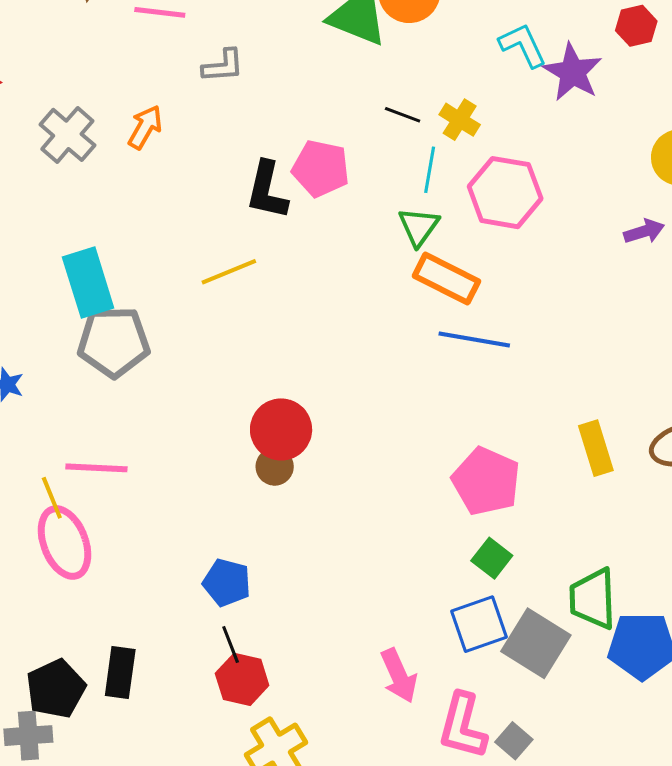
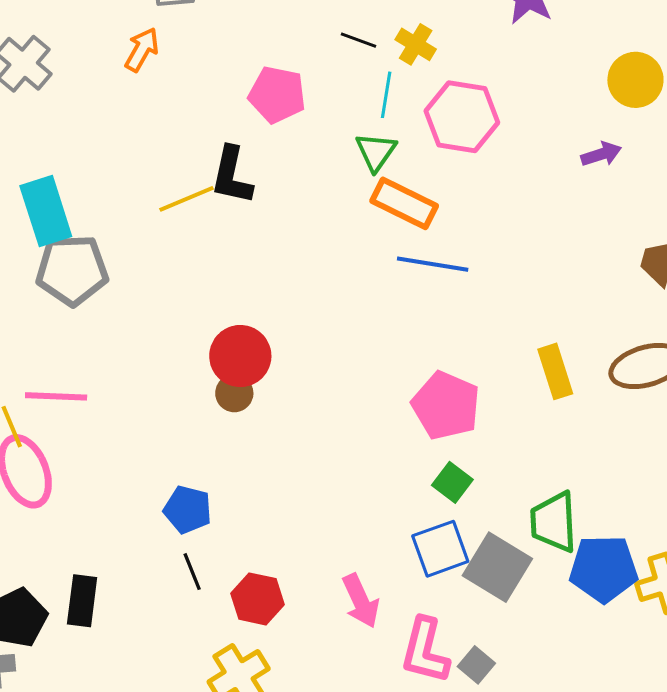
orange arrow: (145, 127) -> (142, 50), moved
black L-shape: (267, 190) -> (232, 176), moved
red hexagon: (242, 679) -> (257, 599), moved

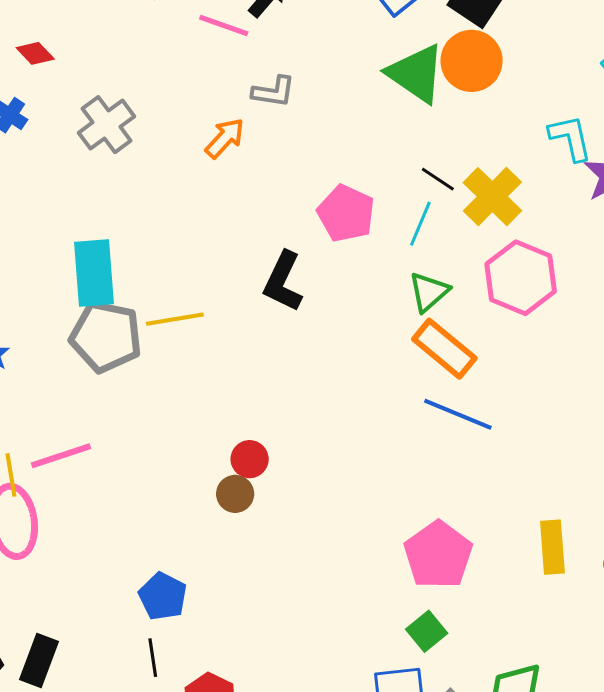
yellow cross: (416, 44) -> (492, 197), size x1.5
cyan line: (386, 95) -> (420, 224), moved
yellow line: (186, 199) -> (175, 319), moved
red circle: (240, 356) -> (250, 459), size x0.6
pink line: (56, 396) -> (61, 456), turned -34

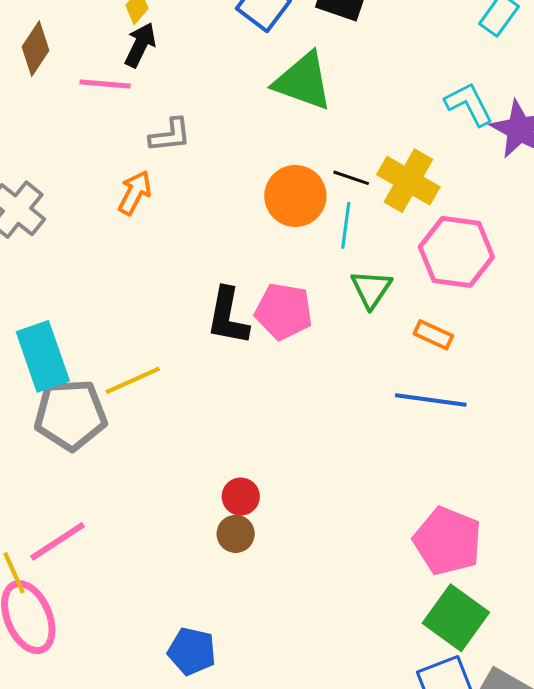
orange circle: (472, 61) -> (295, 196), moved
pink pentagon: (346, 213) -> (284, 311), moved
orange rectangle: (444, 349) -> (433, 335), moved, size x0.6
green square: (427, 631) -> (456, 618), size x1.6

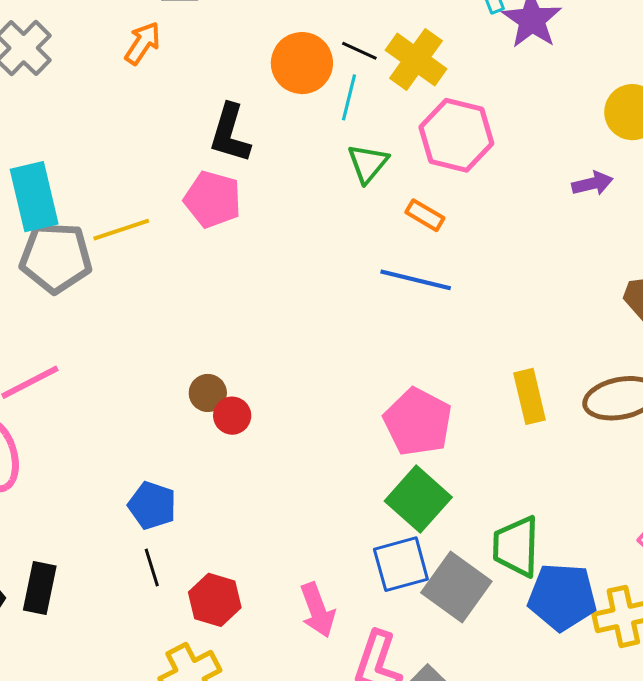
pink pentagon: (284, 311) -> (213, 199), moved
black L-shape: (228, 316) -> (230, 133), moved
red circle: (241, 497) -> (232, 416), moved

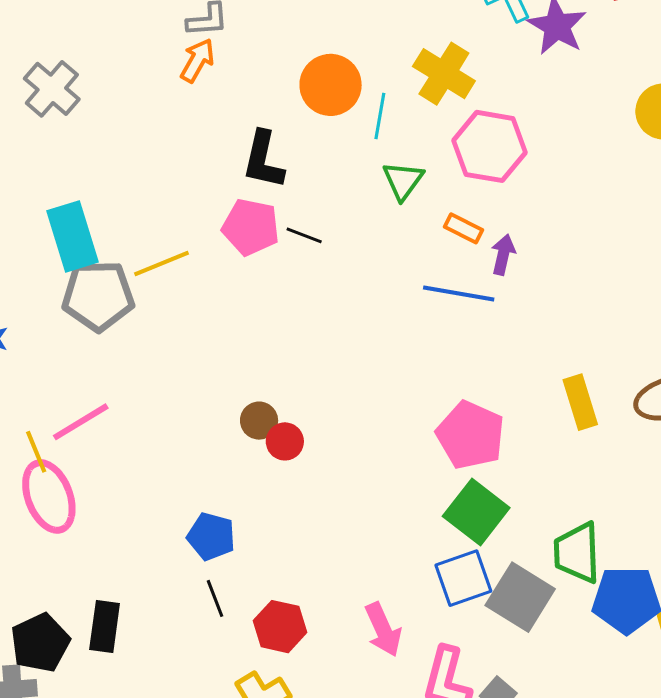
orange arrow: (143, 43) -> (197, 60), moved
black line: (359, 51) -> (304, 235), moved
purple arrow: (592, 184) -> (503, 255), moved, turned -60

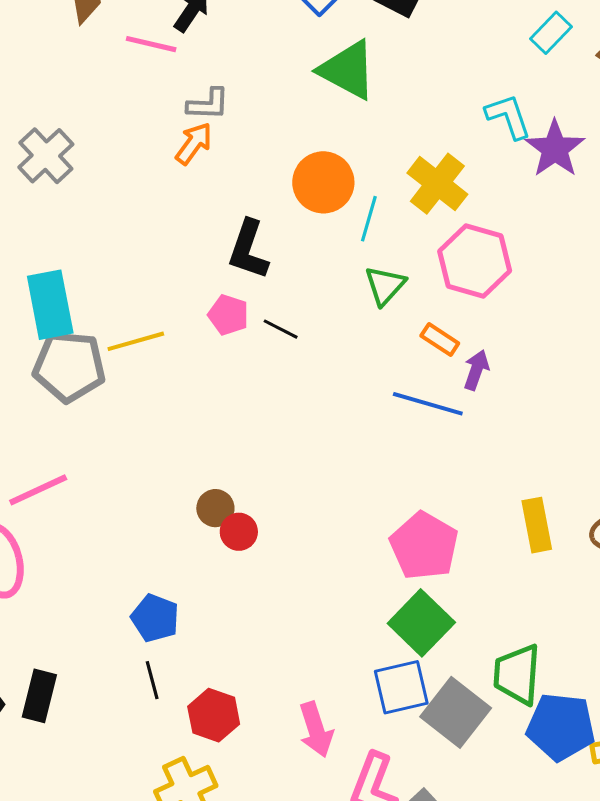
pink pentagon: (251, 227) -> (228, 315), size x0.7

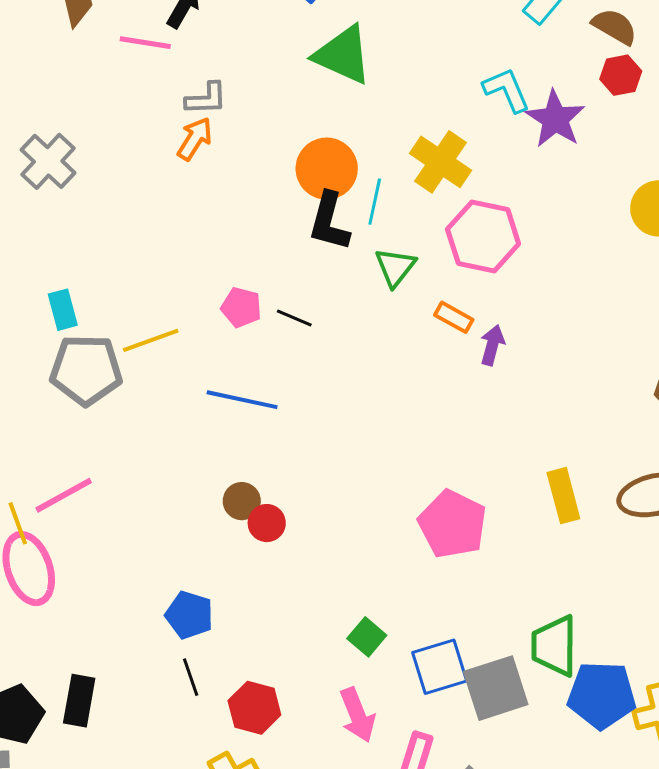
black L-shape: (248, 250) -> (329, 222), moved
cyan rectangle: (50, 305) -> (63, 310), size x0.6
blue line: (428, 404) -> (242, 400), moved
green square: (421, 623) -> (367, 637), moved, size x0.6
gray square: (456, 712) -> (496, 688), turned 38

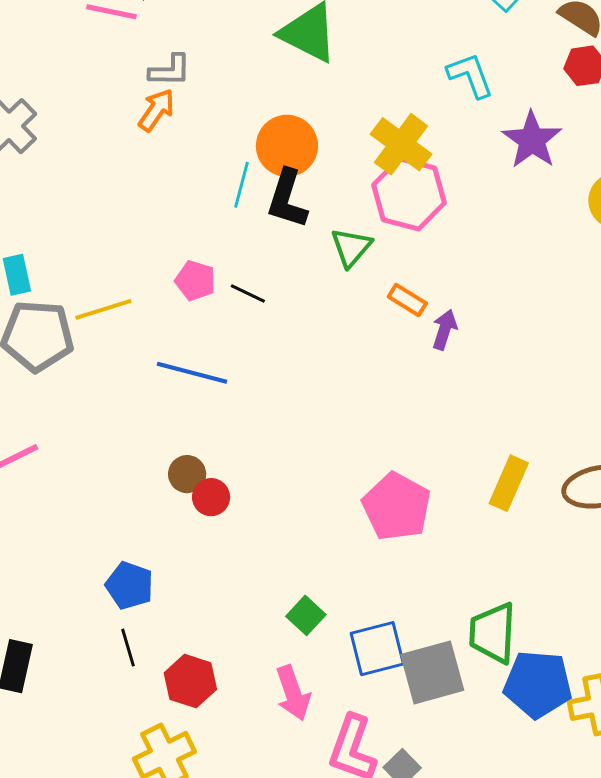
purple star: (555, 119) -> (532, 140), moved
cyan line: (375, 202) -> (242, 185), moved
pink hexagon: (483, 236) -> (409, 194), moved
yellow rectangle: (563, 496) -> (509, 483), turned 36

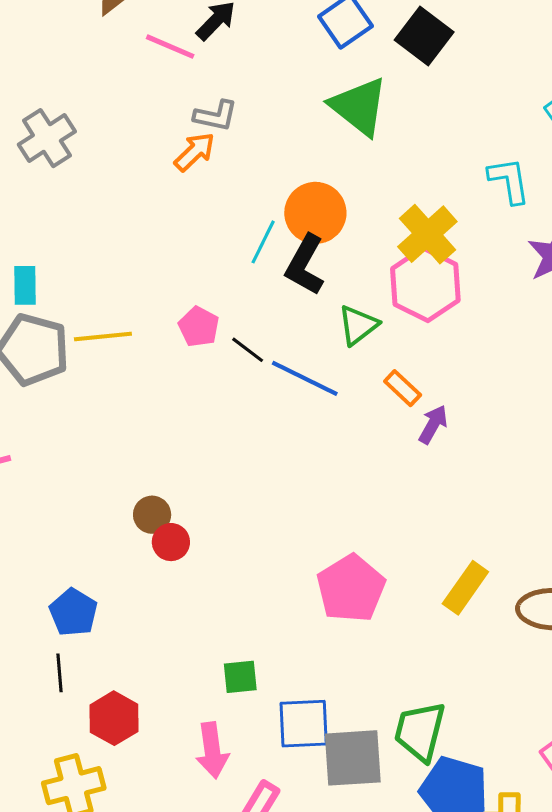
blue line: (192, 373) -> (305, 378), moved
green square: (306, 615) -> (240, 677), turned 30

